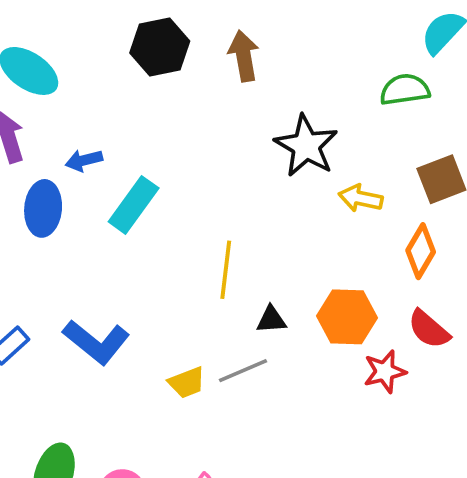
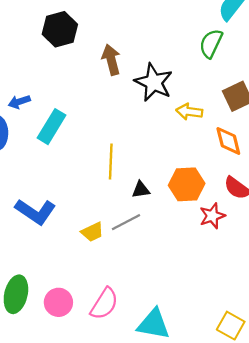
brown arrow: (244, 56) -> (111, 60), moved
green semicircle: (405, 90) -> (211, 43), turned -52
orange diamond: (421, 251) -> (228, 141), turned -40

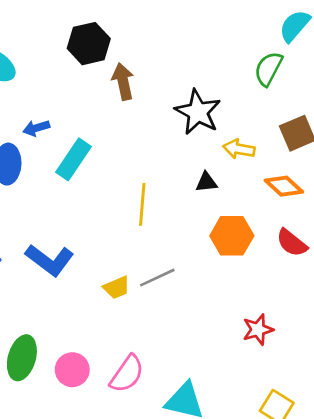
brown arrow: (111, 60) -> (123, 81), moved
orange diamond: (228, 141) -> (284, 186), turned -36
black triangle: (141, 190) -> (206, 182), moved
red star: (212, 216) -> (258, 330), moved

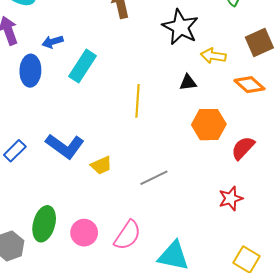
red semicircle: (292, 243) -> (243, 148), moved, turned 95
gray line: (157, 278) -> (154, 178), moved
yellow trapezoid: (117, 288) -> (101, 165), moved

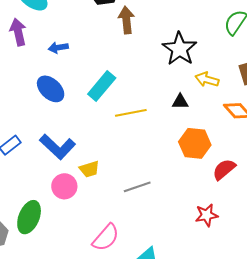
cyan rectangle: (83, 66) -> (102, 86), moved
blue ellipse: (30, 71) -> (51, 89), moved, turned -56
yellow line: (137, 101) -> (131, 113), turned 68
pink circle: (84, 233) -> (64, 186), moved

